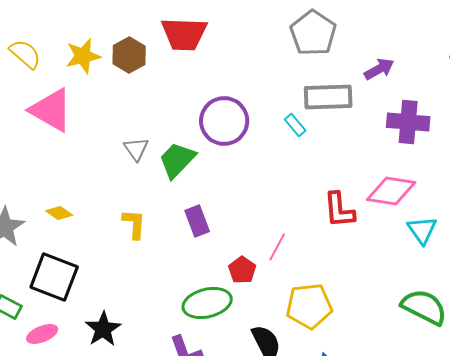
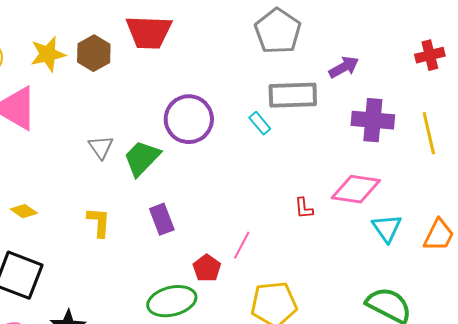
red L-shape: (339, 210) -> (304, 208), size x0.6

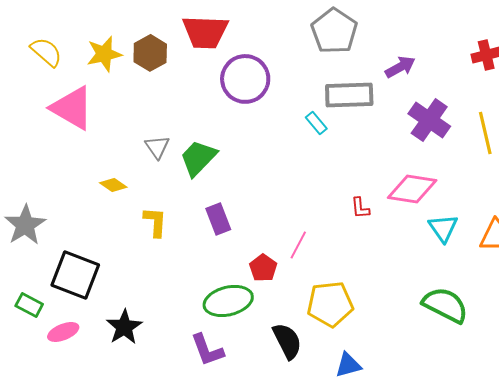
purple circle: (189, 119) -> (245, 79), moved
purple cross: (373, 120) -> (429, 120), turned 30
yellow diamond: (24, 211) -> (113, 185), moved

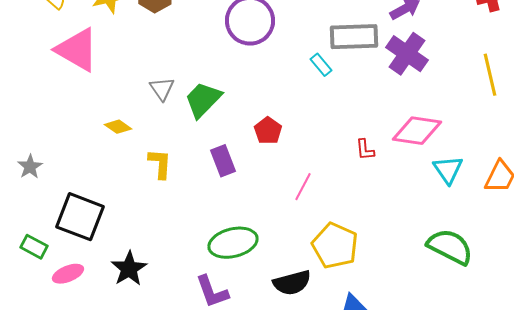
purple cross: (429, 120) -> (407, 54), moved
gray star: (25, 225) -> (30, 167), size x0.6
red pentagon: (263, 268) -> (268, 131), moved
yellow pentagon: (330, 304) -> (335, 246), turned 30
black semicircle: (287, 341) -> (292, 283), turned 102

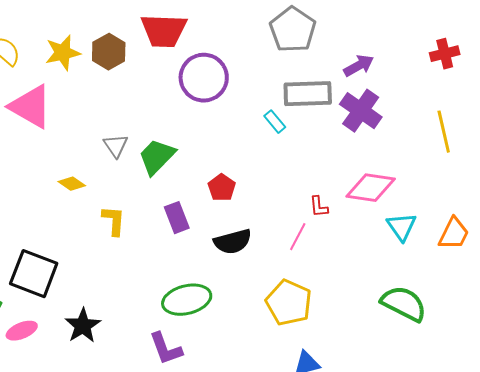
pink line: (303, 187) -> (298, 237), moved
black semicircle: (292, 283) -> (233, 242), moved

